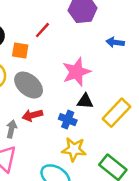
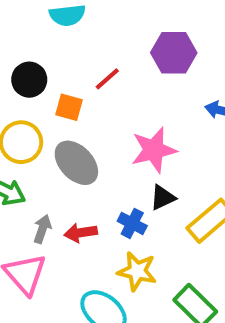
black triangle: (85, 101) -> (163, 198), turned -36
red arrow: (32, 115) -> (81, 233), moved

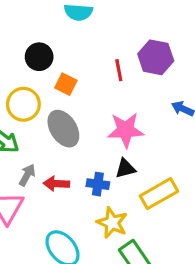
red line: (107, 79) -> (119, 70), moved, turned -70
blue cross: (132, 223) -> (98, 184), turned -30
yellow star: (137, 271) -> (112, 223), moved

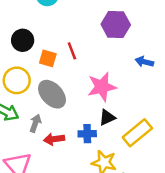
red line: (119, 70) -> (72, 51), moved
gray arrow: (27, 175) -> (35, 123), moved

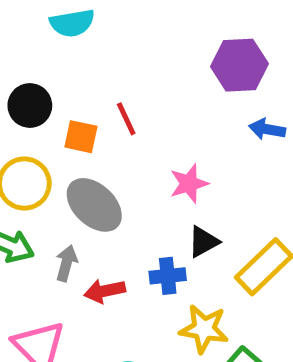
purple hexagon: (116, 24) -> (239, 65), moved
pink star: (102, 87) -> (189, 184), size x0.7

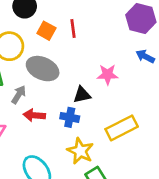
pink star: (189, 184) -> (108, 75), moved
gray ellipse: (94, 205) -> (43, 69), turned -36
black triangle: (203, 242) -> (82, 95), moved

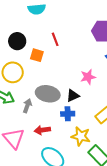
red line: (73, 29) -> (55, 39), moved
gray ellipse: (43, 69) -> (48, 94), moved
red arrow: (34, 115) -> (42, 130), moved

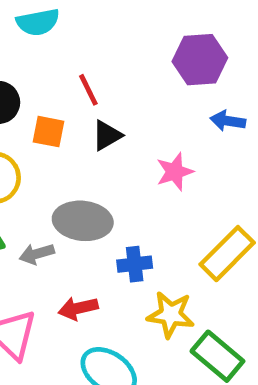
black triangle: (73, 96) -> (107, 135), moved
gray arrow: (27, 106) -> (37, 254), turned -120

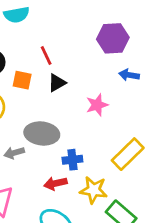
red arrow: (78, 308) -> (55, 183), moved

